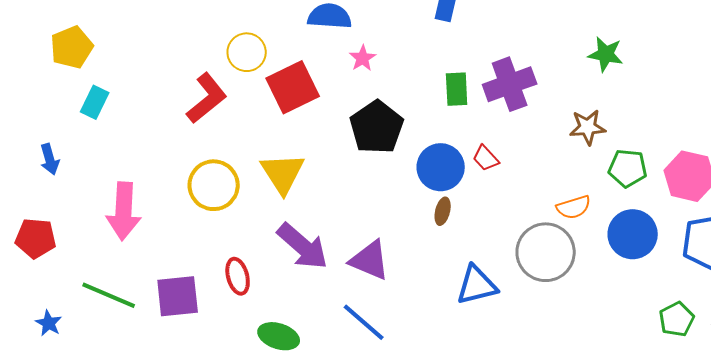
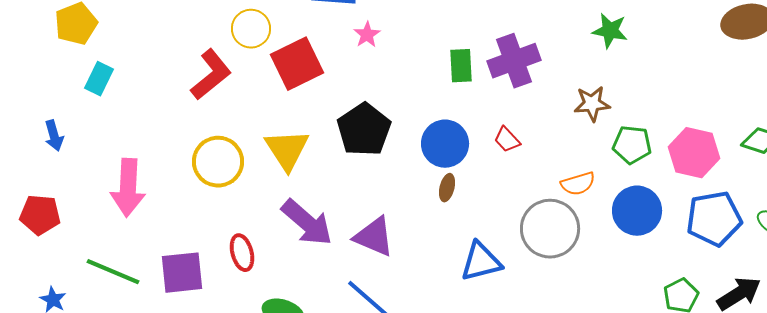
black pentagon: (377, 127) -> (364, 130), moved
red trapezoid: (486, 158) -> (507, 140), moved

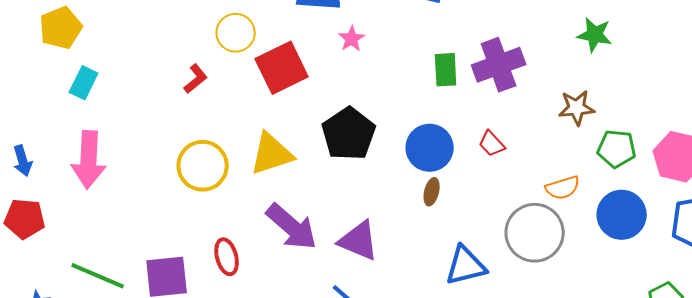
red L-shape: (211, 75) -> (196, 79), size x0.6
blue arrow: (54, 136) -> (23, 161), moved
yellow triangle: (287, 150) -> (272, 154), turned 45
pink arrow: (128, 188) -> (89, 160), moved

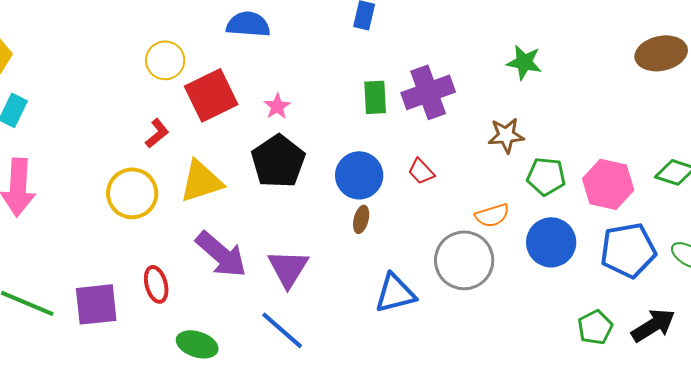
pink star: (352, 39) -> (277, 106), moved
red L-shape: (196, 79) -> (157, 133), moved
purple triangle: (359, 241) -> (288, 268), turned 39

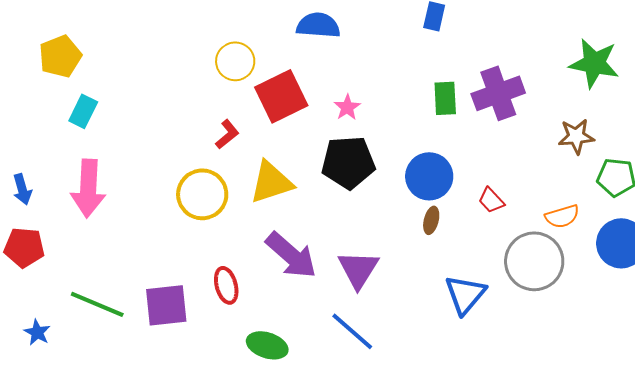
green star: (524, 62) -> (594, 63), size x1.4
black pentagon: (278, 161) -> (348, 162), turned 30
red trapezoid: (421, 171) -> (491, 200), moved
blue triangle: (395, 293) -> (465, 294), turned -36

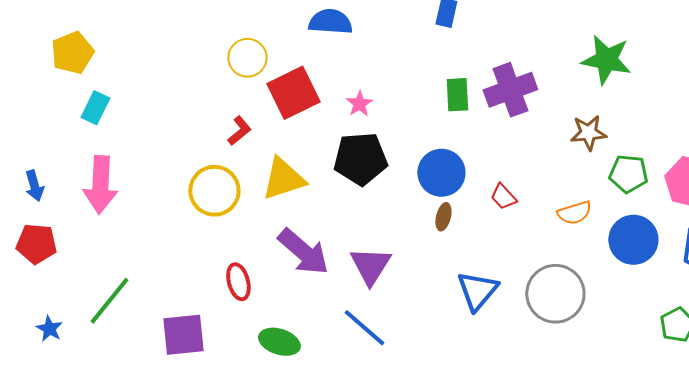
gray circle: (534, 261) -> (555, 294), moved
green line: (97, 304) -> (109, 301), turned -74
purple square: (166, 305) -> (183, 335), moved

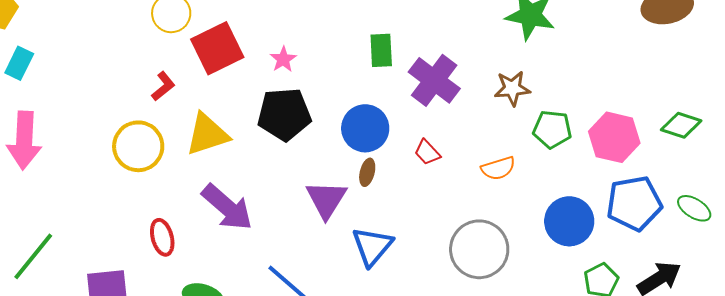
purple cross: (510, 90) -> (434, 80), moved, turned -33
blue circle: (633, 240) -> (569, 221), moved
purple triangle: (370, 266) -> (326, 199), moved
blue triangle: (477, 291) -> (372, 246), moved

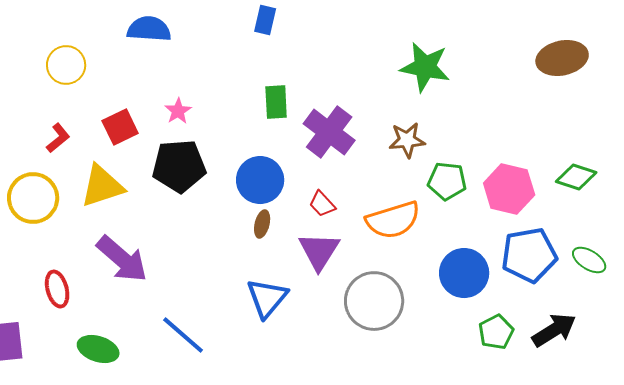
red square: (217, 48) -> (120, 127), moved, size x0.7
orange semicircle: (498, 168) -> (393, 220), size x1.6
purple triangle: (326, 199) -> (319, 251), moved

